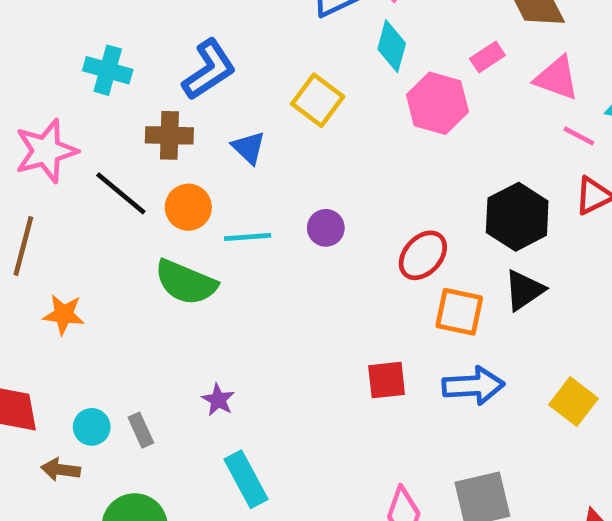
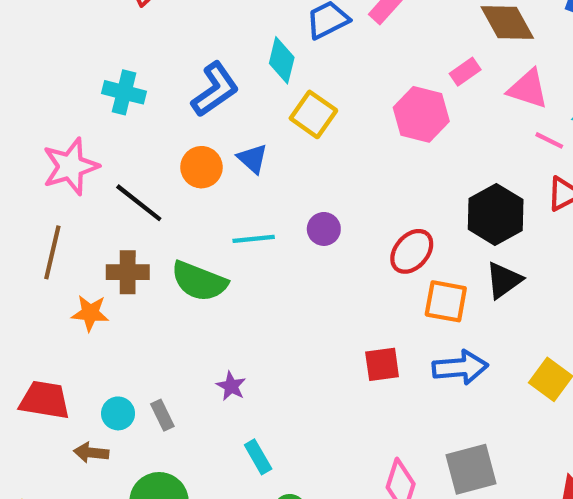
cyan diamond: (392, 46) -> (282, 60), moved
brown cross: (169, 135) -> (128, 272), moved
orange circle: (188, 207) -> (201, 167), moved
cyan rectangle: (246, 479) -> (258, 457), size x0.7

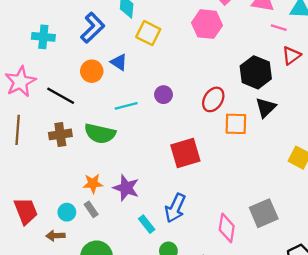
orange star: (90, 313) -> (93, 183), moved
red square: (382, 364) -> (185, 153), moved, size x1.5
blue arrow: (460, 367) -> (175, 208), moved, turned 128
purple star: (231, 386) -> (126, 188), size x1.6
red trapezoid: (45, 400) -> (26, 211), turned 68

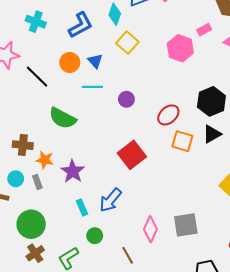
cyan line: (126, 106) -> (92, 87), moved
brown cross: (60, 134) -> (23, 145), moved
red square: (185, 153) -> (132, 155), turned -36

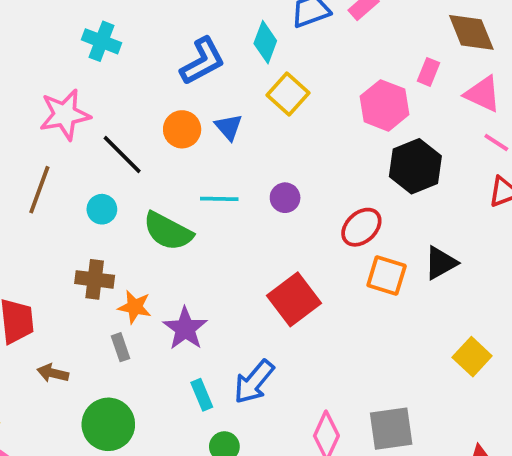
cyan cross: (36, 22) -> (101, 41), moved
pink rectangle: (204, 30) -> (428, 72), turned -40
cyan line: (92, 87) -> (219, 199), moved
black hexagon: (211, 101) -> (415, 166), moved
cyan circle: (16, 179) -> (102, 209), moved

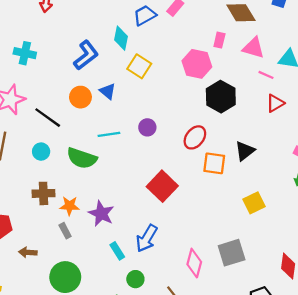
yellow square: (472, 357) -> (254, 203), moved, turned 30

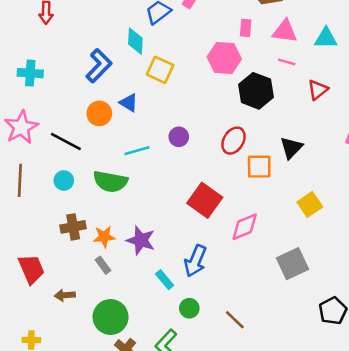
pink line: (266, 75) -> (287, 62), moved
pink diamond: (194, 263) -> (245, 227), moved, turned 60

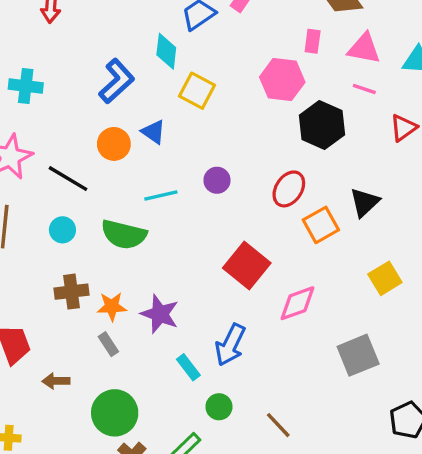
orange square: (259, 167) -> (321, 225), turned -32

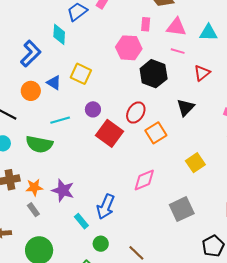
yellow square: (197, 91) -> (81, 74), moved
black triangle: (364, 202) -> (186, 108), moved
red square: (247, 266) -> (109, 133), moved

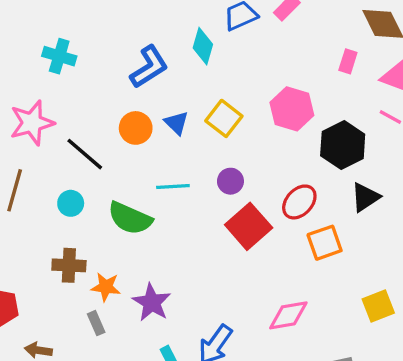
pink hexagon: (129, 48) -> (292, 109), moved
black triangle: (186, 108) -> (365, 197), moved

